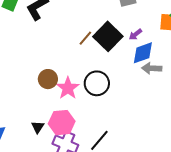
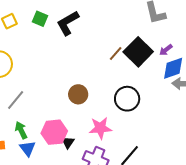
pink star: (68, 88) -> (100, 128), moved, turned 30
pink hexagon: (62, 123) -> (54, 132), moved

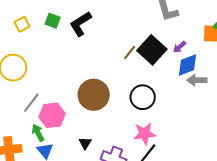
brown circle: (78, 94) -> (94, 95), size x1.6
pink star: (100, 128) -> (145, 134), moved
pink hexagon: (54, 132) -> (52, 115), moved

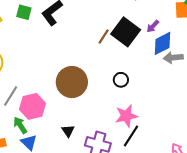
black circle: (143, 97) -> (121, 80), size x0.6

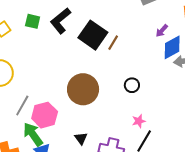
black square: (126, 32) -> (93, 35), moved
pink star: (126, 116) -> (139, 121), size x0.6
green arrow: (20, 125) -> (33, 134), size x1.4

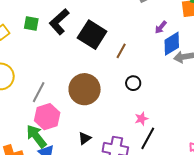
brown line: (113, 43) -> (121, 51), moved
gray line: (22, 106) -> (39, 92), moved
black triangle: (81, 138) -> (85, 138), turned 32

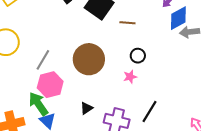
brown line: (121, 51) -> (127, 23), turned 63
pink star: (141, 119) -> (130, 77), moved

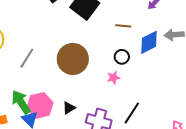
blue diamond: (178, 18) -> (149, 42), moved
brown line: (127, 23) -> (123, 26), moved
pink hexagon: (50, 85) -> (40, 105), moved

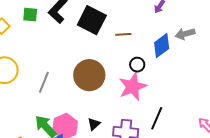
brown line: (123, 26) -> (123, 34), moved
pink star: (113, 78) -> (133, 87), size x2.0

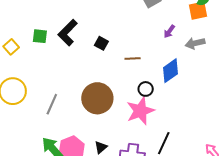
black square: (92, 20) -> (101, 43), size x0.5
gray arrow: (185, 34) -> (195, 43), moved

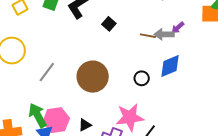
gray arrow: (195, 43) -> (164, 34), moved
brown line: (133, 58) -> (148, 36), moved
pink star: (140, 111) -> (130, 117), moved

